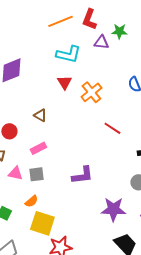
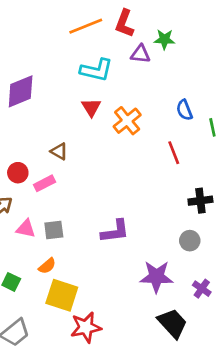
red line: (112, 128) -> (174, 153), moved, turned 36
pink rectangle: (38, 148) -> (44, 183), moved

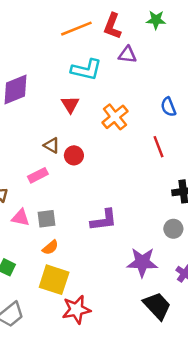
green star: (164, 39) -> (156, 20), moved
red triangle: (91, 107) -> (70, 104), moved
red circle: (18, 173) -> (74, 155), moved
orange semicircle: (47, 266) -> (50, 247), moved

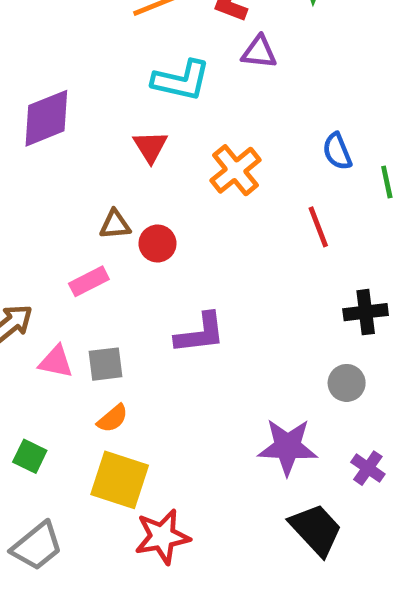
brown triangle: (52, 145) -> (115, 225), turned -35
purple L-shape: (104, 220) -> (200, 333), moved

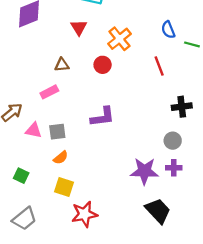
green line: (387, 182) -> (192, 44), turned -63
red circle: (158, 243) -> (103, 65), moved
purple cross: (368, 468) -> (174, 168), moved, turned -35
yellow square: (120, 480) -> (64, 187), size x0.7

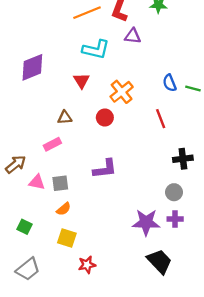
green line: (192, 44) -> (193, 88), moved
red star: (84, 214) -> (87, 265), size x0.7

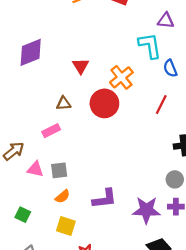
purple triangle: (133, 36) -> (166, 21), moved
cyan L-shape: (96, 49) -> (150, 46), moved, turned -112
red circle: (105, 117) -> (104, 103), size x1.6
red line: (161, 119) -> (161, 105), turned 48
purple L-shape: (105, 169) -> (104, 199), moved

